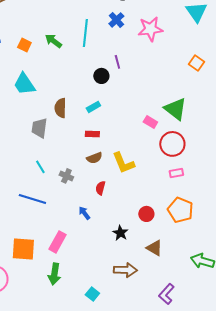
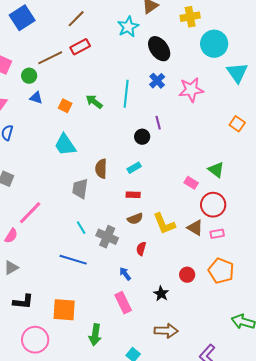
green triangle: (175, 109) -> (216, 170), size x0.7
gray cross: (66, 176) -> (107, 237), size x1.5
pink rectangle: (57, 242) -> (123, 303), moved, turned -55
brown triangle: (154, 248) -> (195, 228), moved

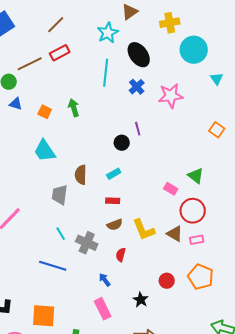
cyan triangle: (237, 73) -> (217, 79), size x0.6
cyan line: (126, 94) -> (106, 73), moved
green arrow: (94, 102) -> (74, 108), turned 36

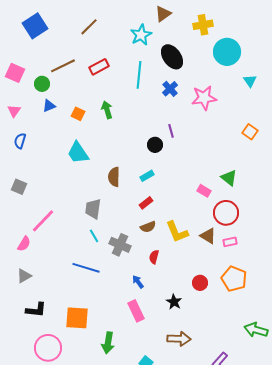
red rectangle: (60, 53) -> (99, 67), moved
blue triangle: (16, 104) -> (49, 106), turned -40
gray trapezoid: (60, 195) -> (93, 209), moved
red rectangle: (113, 201) -> (146, 203), turned -40

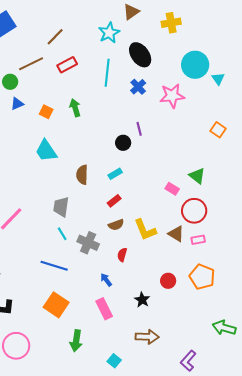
brown line: (89, 27) -> (55, 37), moved
cyan circle: (227, 52) -> (195, 65), moved
orange square: (77, 318) -> (56, 305), moved, turned 30

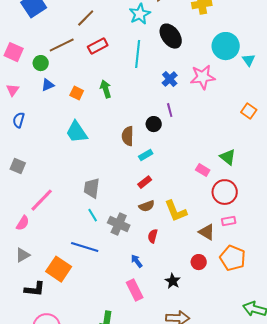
blue cross: (138, 87) -> (170, 79), moved
brown semicircle: (82, 175) -> (128, 136), moved
brown triangle: (176, 234) -> (207, 232), moved
orange square: (56, 305) -> (59, 269), moved

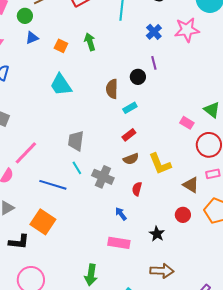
blue line: (85, 247) -> (53, 185), moved
pink rectangle: (135, 290) -> (119, 243), turned -55

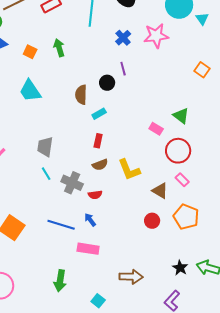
red rectangle: (129, 135) -> (98, 141), turned -40
pink rectangle: (213, 174) -> (182, 180), turned 56
blue line: (53, 185) -> (61, 225), moved
red semicircle: (137, 189) -> (95, 195), moved, turned -112
black star: (157, 234) -> (180, 268), moved

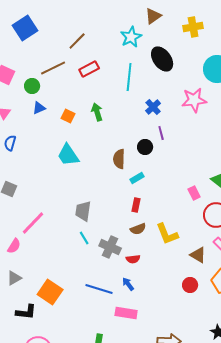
blue cross: (123, 38) -> (153, 107), moved
pink rectangle: (156, 129) -> (194, 193), turned 32

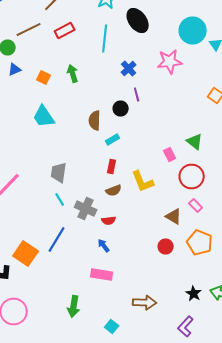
yellow L-shape: (167, 234) -> (143, 182), moved
blue line: (99, 289) -> (57, 240), moved, turned -76

